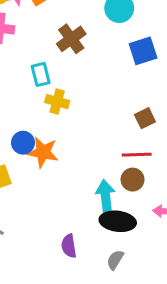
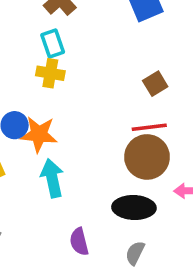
cyan rectangle: (41, 74) -> (53, 44), moved
brown circle: (133, 180) -> (147, 157), size x1.6
cyan arrow: (105, 196) -> (52, 178), moved

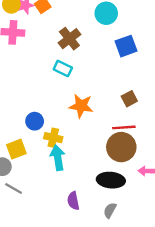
cyan rectangle: (53, 44) -> (63, 68), turned -48
yellow cross: (50, 73) -> (53, 138), moved
orange star: (39, 134) -> (81, 106), moved

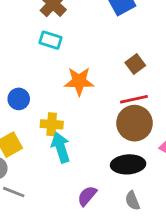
blue circle: (35, 121) -> (19, 99), moved
purple semicircle: (73, 201) -> (87, 196), turned 60
gray semicircle: (110, 210) -> (132, 201), turned -42

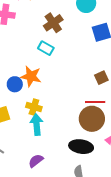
orange star: (79, 81) -> (31, 76), moved
purple semicircle: (87, 196) -> (36, 161), moved

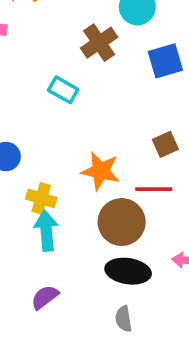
brown cross: (53, 23) -> (99, 43), moved
orange star: (31, 76) -> (101, 171), moved
brown circle: (92, 119) -> (122, 222), moved

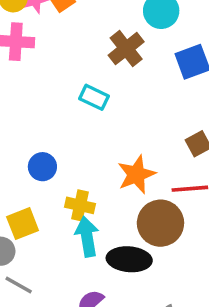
orange star: (101, 171) -> (136, 174), turned -30
black ellipse: (128, 271) -> (129, 259), moved

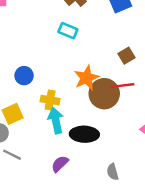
cyan rectangle: (94, 97) -> (68, 31), moved
brown circle: (160, 223) -> (104, 94), moved

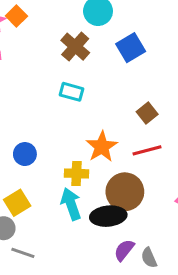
brown circle: (104, 94) -> (125, 192), moved
yellow cross: (50, 100) -> (76, 173), moved
purple semicircle: (60, 164) -> (124, 250), moved

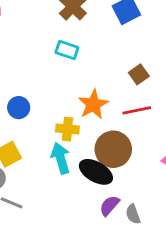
black ellipse: (108, 216) -> (96, 172), turned 32

